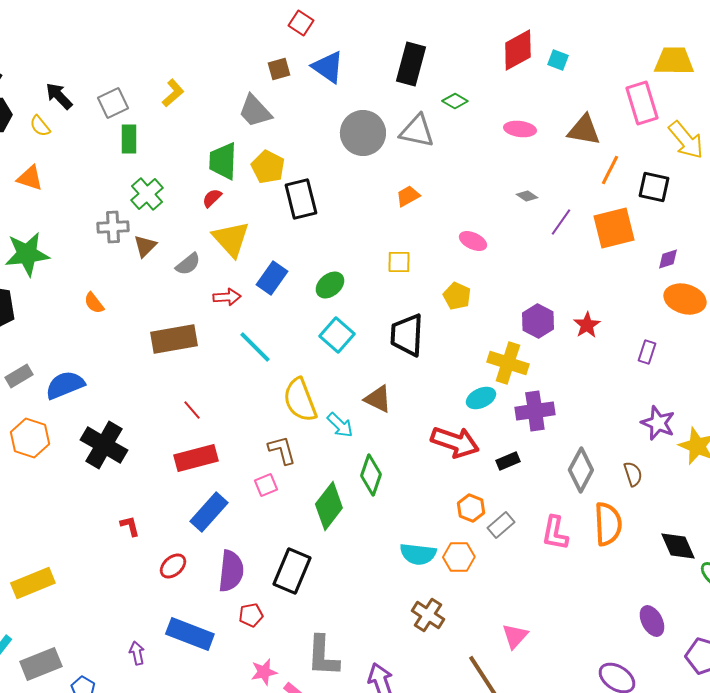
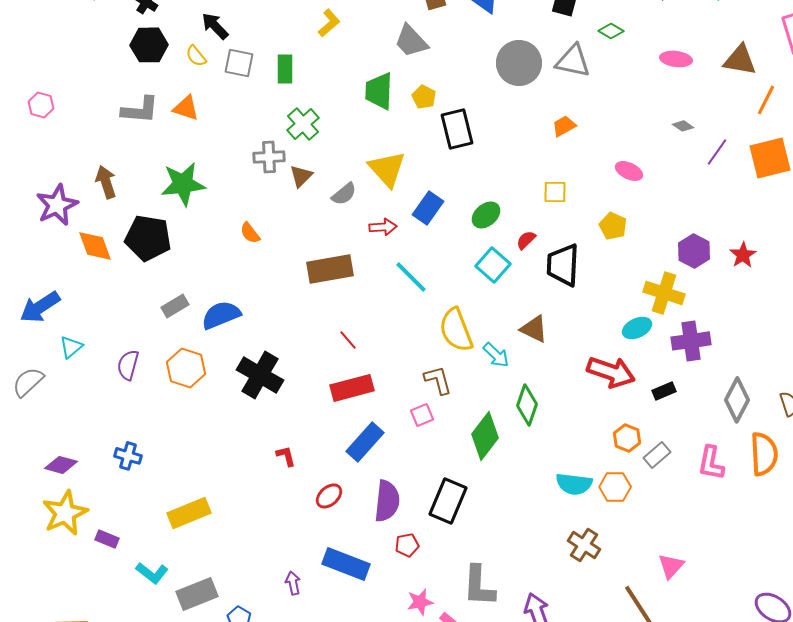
gray square: (113, 103) -> (239, 63), moved, turned 36
yellow pentagon: (268, 167) -> (424, 97), size x0.7
red semicircle: (212, 198) -> (526, 240), moved

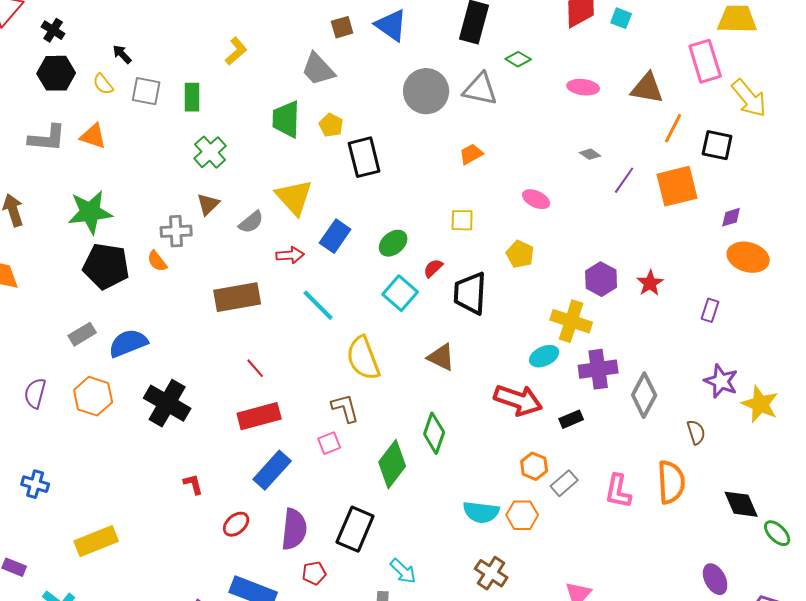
black arrow: (215, 26) -> (122, 54), size x0.7
gray cross: (269, 157) -> (176, 231), moved
black pentagon: (148, 238) -> (106, 266), moved
cyan arrow: (496, 355) -> (403, 571), moved
gray diamond: (737, 400) -> (644, 395), moved

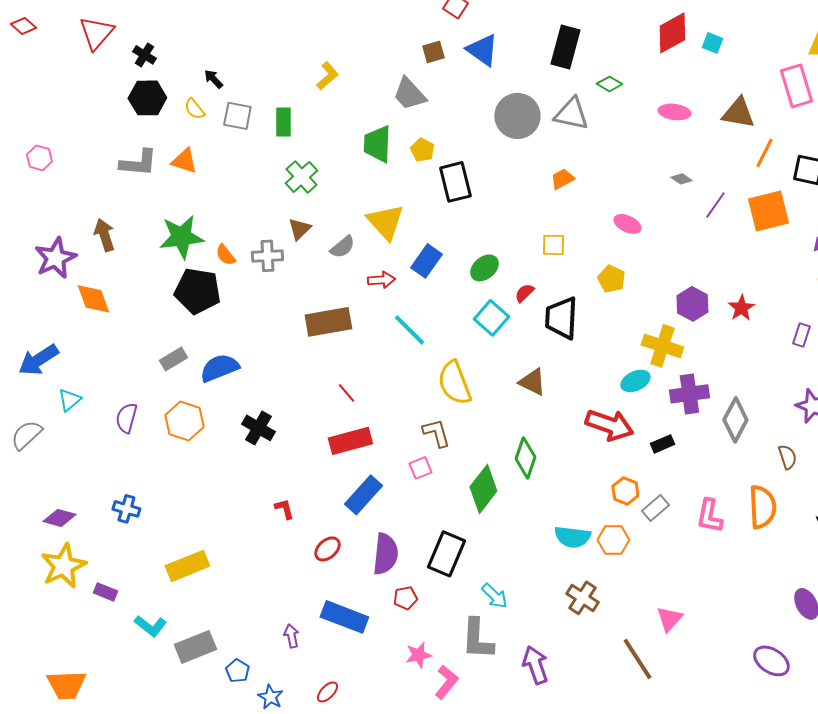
orange semicircle: (157, 261) -> (225, 255), moved
black cross: (167, 403) -> (258, 428), size x0.7

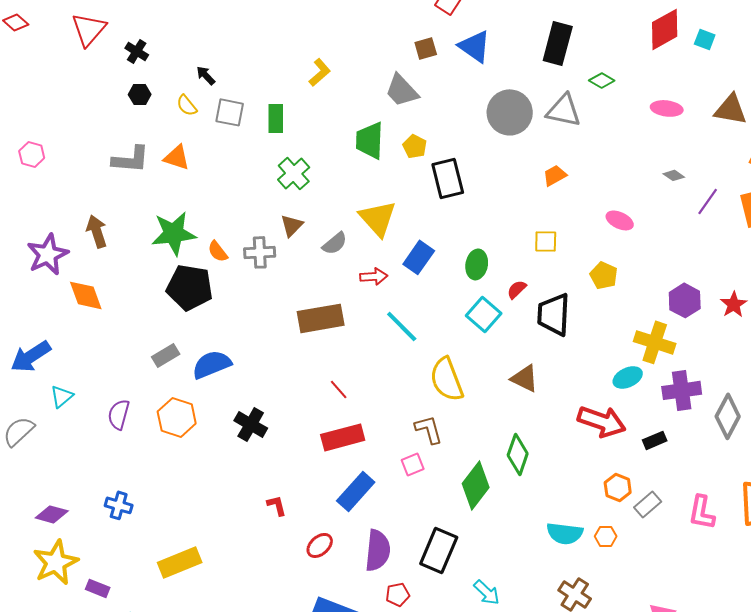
black hexagon: (147, 98) -> (140, 94), size x0.6
green ellipse: (484, 268) -> (477, 264), turned -40
orange hexagon: (613, 540) -> (606, 536), size x0.7

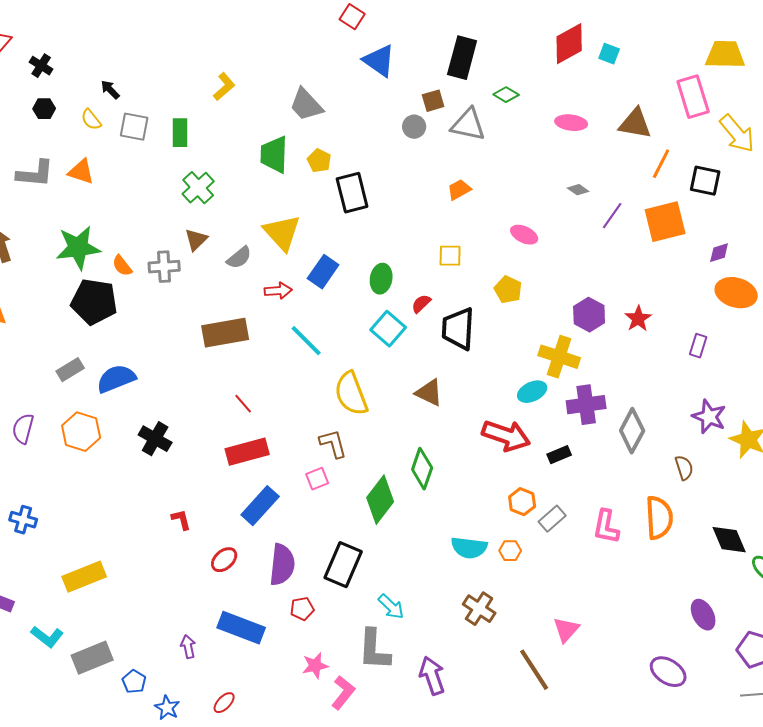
brown square: (426, 48) -> (433, 101), moved
gray circle: (510, 112) -> (414, 127), size x0.5

